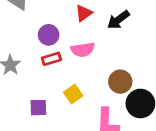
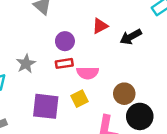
pink semicircle: (83, 50) -> (88, 73), moved
purple square: (38, 108) -> (46, 106), size x1.6

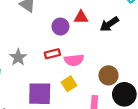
red triangle: (100, 26) -> (81, 17), turned 32
purple circle: (65, 41) -> (60, 27), moved

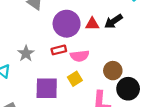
red triangle: (81, 17) -> (92, 24), moved
purple circle: (60, 27) -> (67, 24), size x1.6

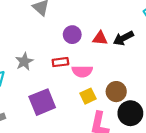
purple circle: (67, 24) -> (72, 35), size x0.6
yellow square: (75, 79) -> (88, 96), moved
purple square: (47, 88) -> (42, 102), turned -30

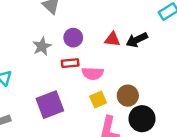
purple circle: (72, 35) -> (73, 38), moved
gray star: (24, 62) -> (42, 46), moved

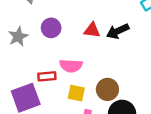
red rectangle: (70, 63) -> (47, 76), moved
yellow square: (98, 100) -> (76, 93), turned 35

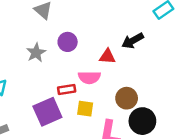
red triangle: (92, 30) -> (107, 56), moved
yellow square: (76, 93) -> (85, 109), moved

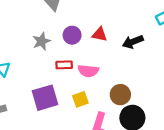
red triangle: (107, 56) -> (100, 34), moved
red rectangle: (67, 90) -> (64, 65), moved
yellow square: (85, 109) -> (80, 99), turned -35

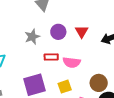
red triangle: (100, 34) -> (82, 32), turned 48

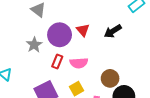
purple circle: (58, 32) -> (60, 35), size x1.5
red rectangle: (51, 57) -> (57, 61), turned -56

